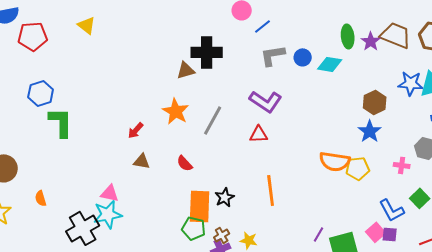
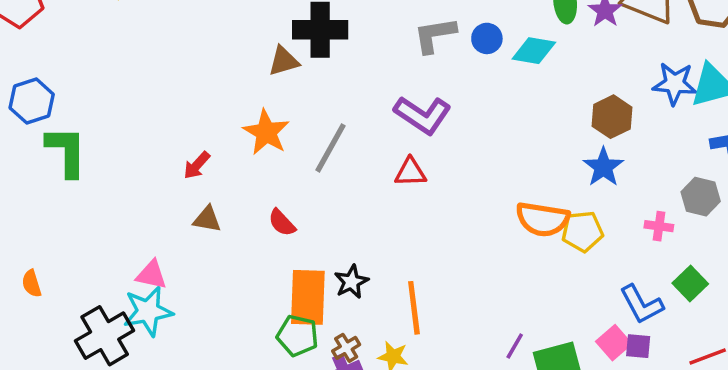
orange line: (271, 190) -> (414, 308), moved

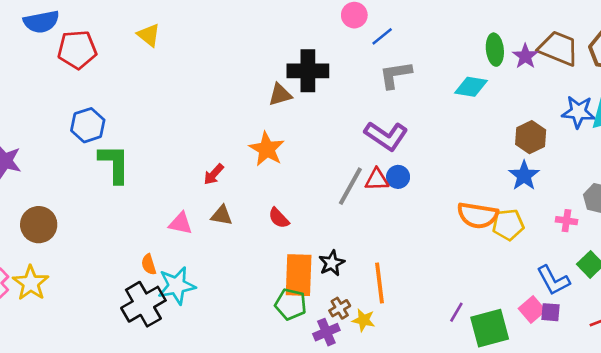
blue circle: (487, 38) -> (398, 177), moved
gray line: (330, 148) -> (350, 186), moved
pink triangle: (152, 275) -> (181, 223), moved
orange semicircle: (32, 283) -> (149, 264), moved
brown cross: (346, 348) -> (340, 308), moved

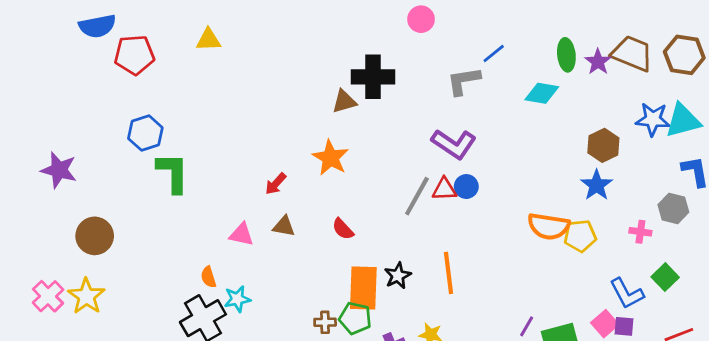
yellow triangle: (149, 35) -> (208, 40), turned -40
blue line: (382, 36) -> (494, 53), moved
orange line: (379, 283) -> (448, 273), moved
cyan star: (177, 286) -> (237, 299), size x0.7
brown cross: (340, 308) -> (325, 322), moved, turned 30

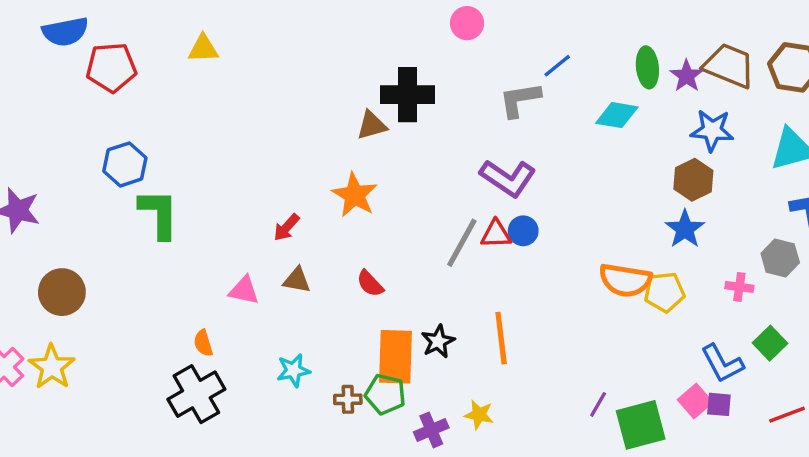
blue star: (653, 119) -> (712, 130), moved
cyan star: (237, 299) -> (293, 370), moved

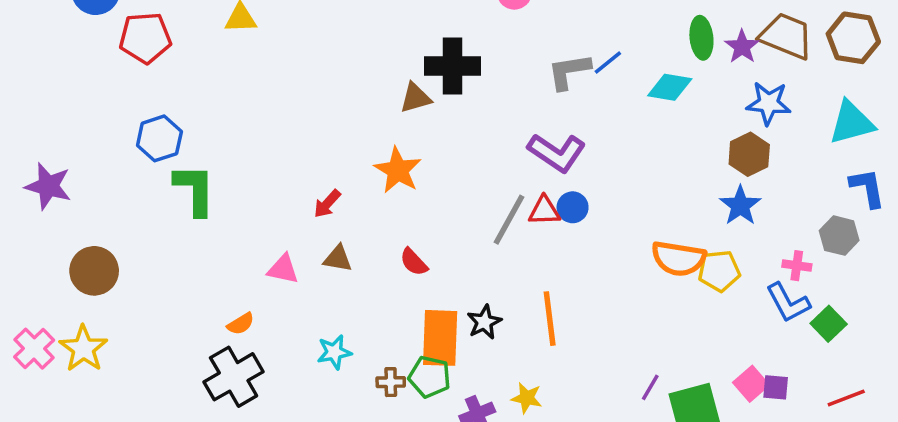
blue line: (557, 66) -> (608, 63), moved
orange semicircle: (203, 343) -> (241, 324), turned -104
blue L-shape: (722, 364) -> (788, 303), moved

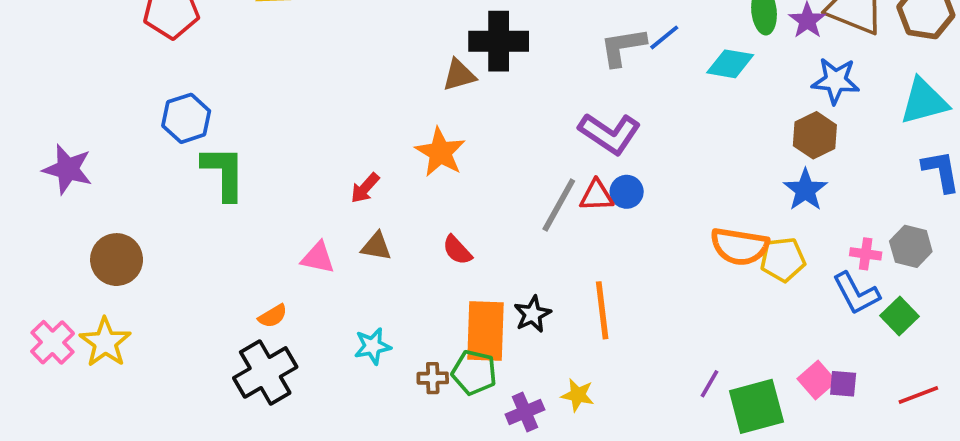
gray hexagon: (839, 236) -> (911, 246), moved

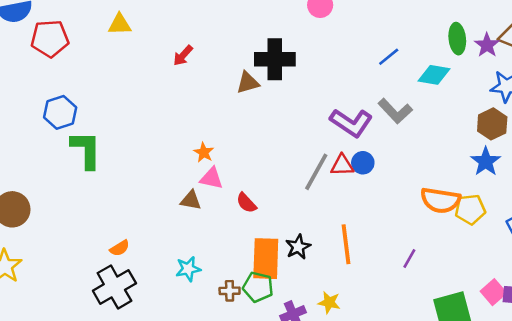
gray L-shape: (623, 47) -> (395, 111), moved, turned -124
orange star: (440, 152) -> (204, 152), moved, size x0.6
red arrow: (365, 188) -> (183, 55), moved
pink triangle: (318, 258) -> (211, 178), moved
purple line: (709, 384) -> (409, 259), moved

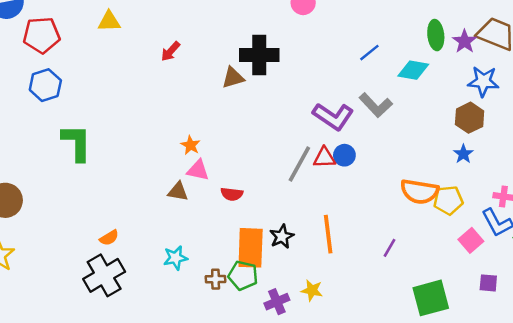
blue hexagon: (60, 112) -> (45, 85), moved
blue star: (486, 161) -> (463, 154), size x0.7
red semicircle: (246, 203) -> (232, 194), turned -40
pink square: (493, 292) -> (471, 240), moved

